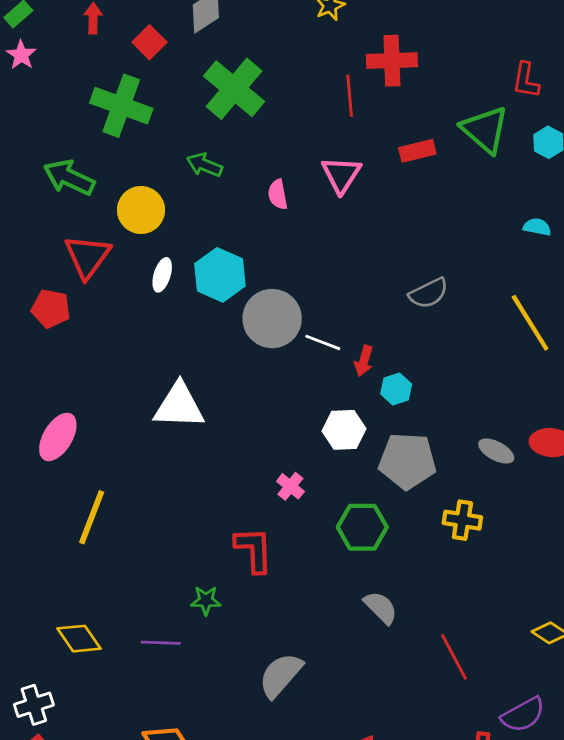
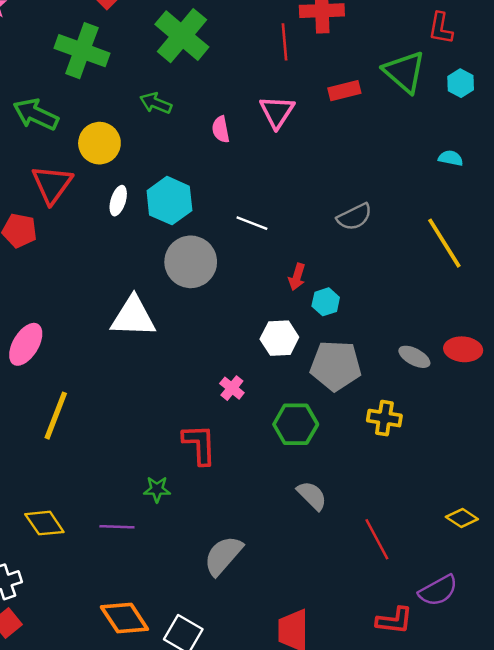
gray circle: (272, 319) -> (191, 262), moved
white line: (323, 342) -> (252, 223), moved

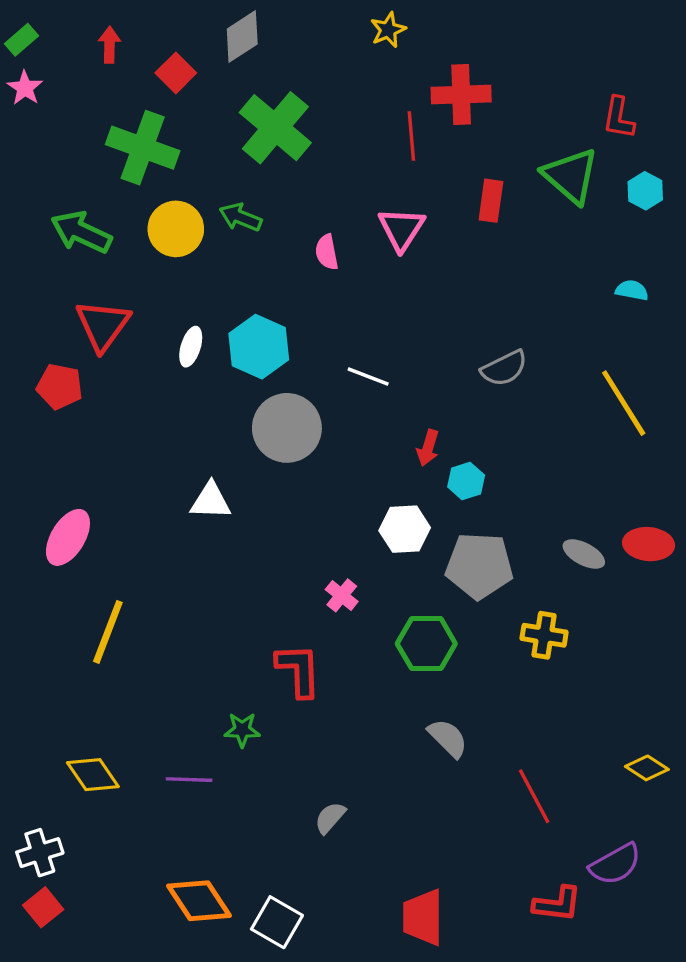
red rectangle: (344, 91) -> (491, 201), turned -68
yellow circle: (99, 143) -> (176, 229), moved
white triangle: (133, 317) -> (211, 501), size x0.7
gray semicircle: (223, 556) -> (330, 818), size x0.6

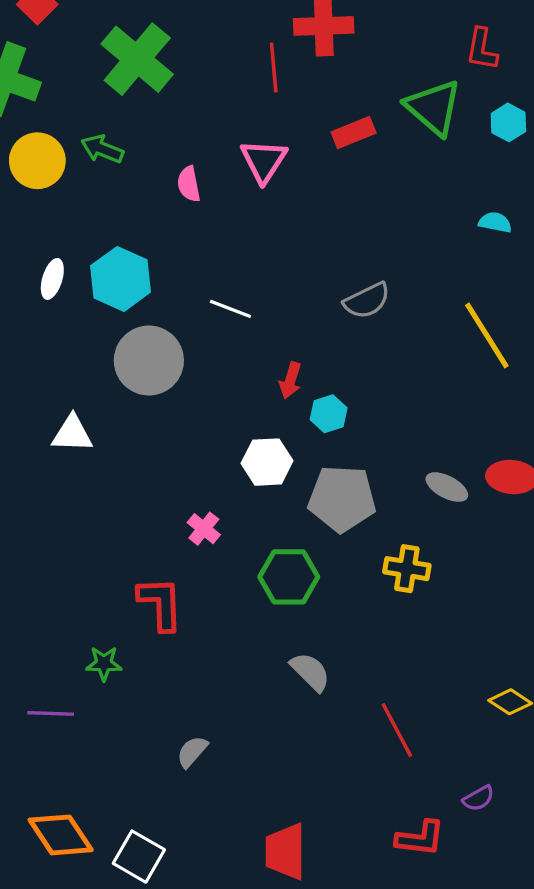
red rectangle: (491, 201) -> (354, 132), turned 60
purple semicircle: (615, 864) -> (478, 798), size x0.6

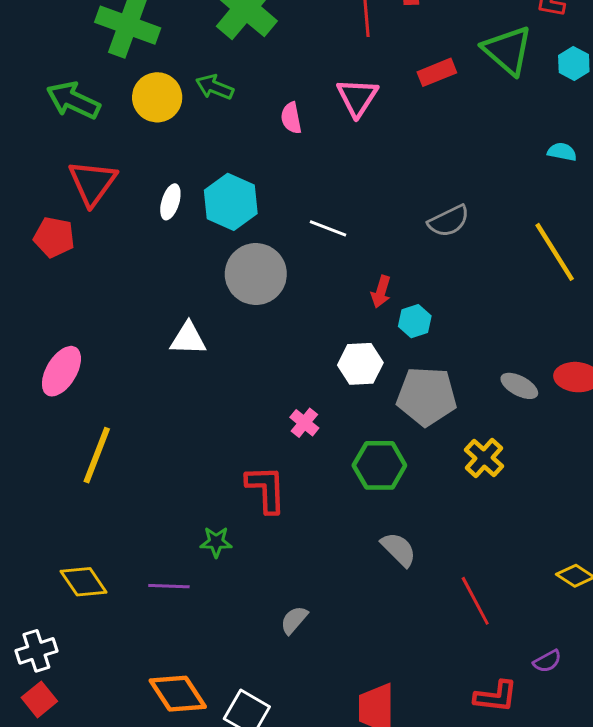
yellow cross: (407, 569) -> (484, 458), turned 33

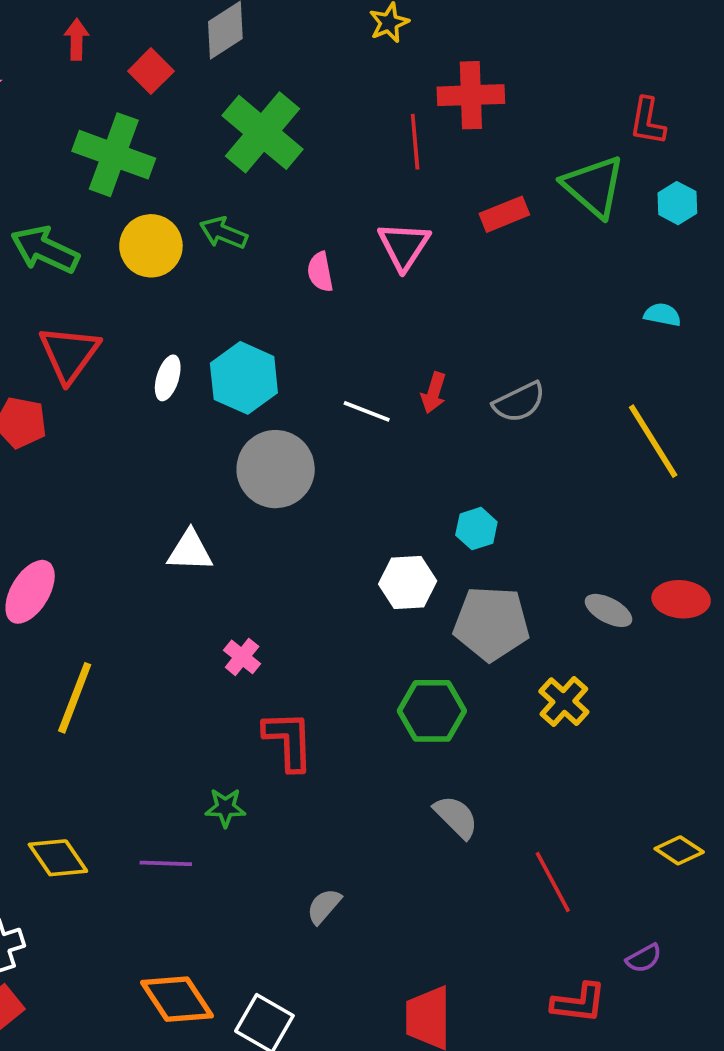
red arrow: (381, 292) -> (434, 393), moved
pink cross: (304, 423) -> (242, 657), moved

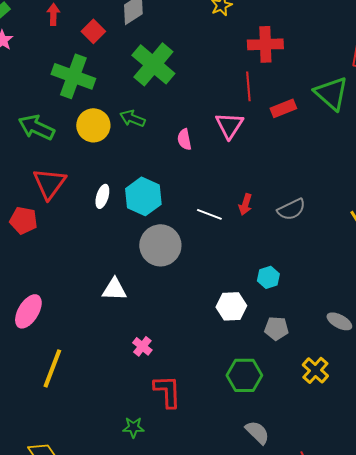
red line: (415, 142) -> (248, 86), moved
gray pentagon: (491, 623) -> (276, 328), size x0.6

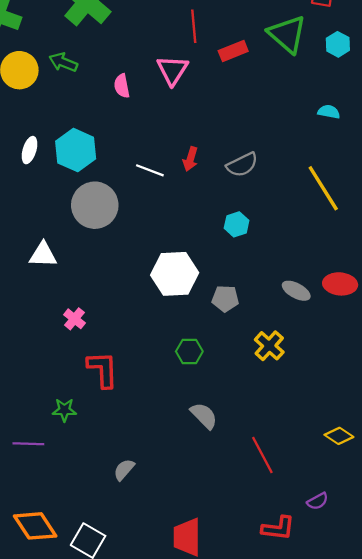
cyan hexagon: (268, 277) -> (237, 224), moved
white hexagon: (231, 306) -> (175, 274), size x1.4
green hexagon: (244, 375) -> (189, 351), size x0.7

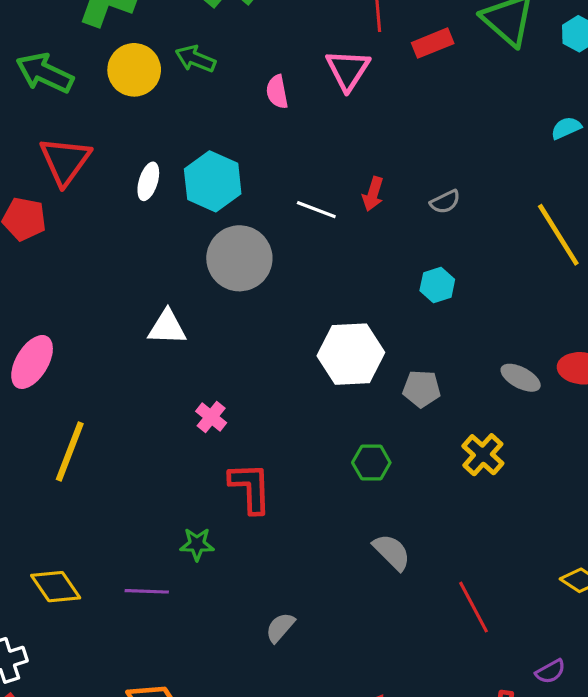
cyan semicircle: (329, 112) -> (566, 128), turned -35
gray semicircle: (242, 165) -> (445, 202), size x0.7

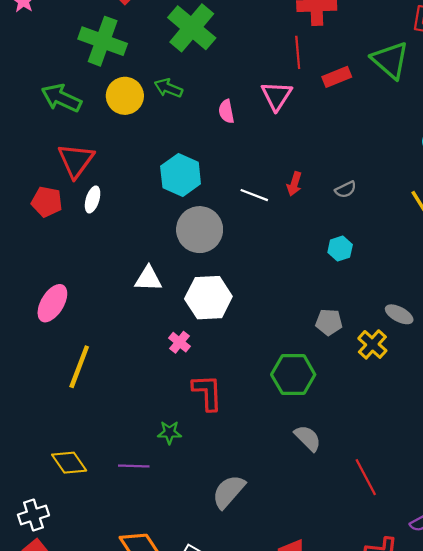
white ellipse: (148, 181) -> (93, 199), moved
white hexagon: (351, 354) -> (208, 298), moved
yellow cross: (483, 455) -> (372, 344), moved
green hexagon: (371, 463) -> (293, 375), size x1.6
gray semicircle: (280, 627) -> (229, 492), size x1.6

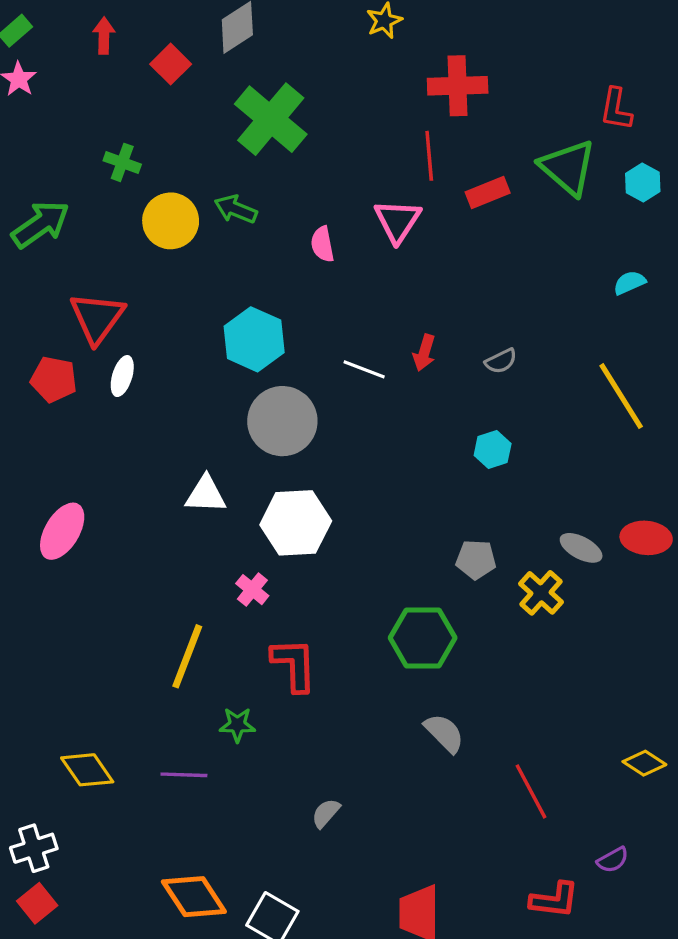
green cross: (103, 41) -> (122, 162), moved, size x0.5
green arrow: (61, 98) -> (40, 224), moved, turned 120
yellow line: (79, 367) -> (187, 656), moved
gray semicircle: (229, 492) -> (326, 813), size x0.6

